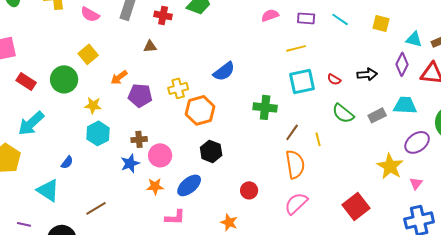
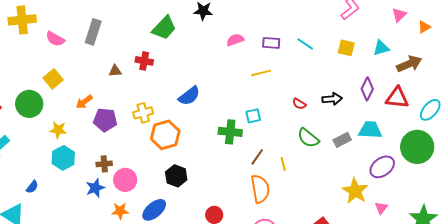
red cross: (163, 15) -> (144, 61), moved
cyan triangle: (414, 39) -> (381, 48), moved, turned -30
cyan square: (302, 81) -> (253, 116), moved, size x0.6

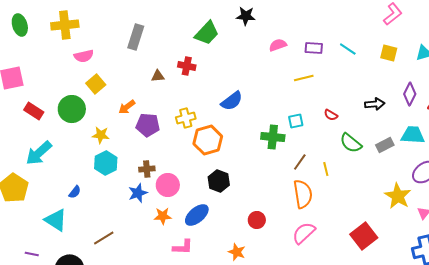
pink semicircle: (55, 39) -> (84, 56), moved, turned -42
red semicircle: (299, 104) -> (331, 115), moved

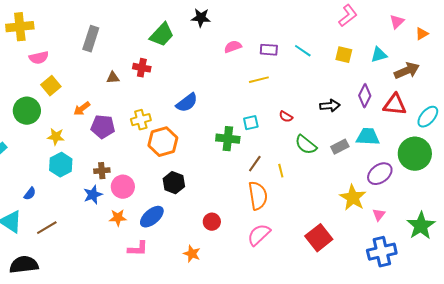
brown line: (104, 238) -> (47, 228), moved

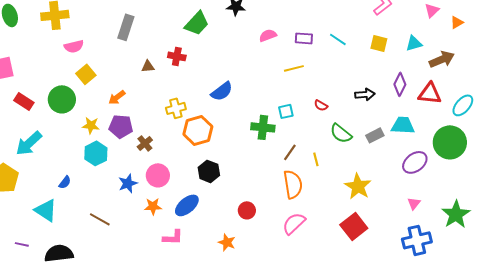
purple pentagon: (103, 127) -> (121, 126), moved
brown cross: (102, 171) -> (145, 143), moved, turned -35
yellow star: (353, 198) -> (358, 186), moved
brown line: (47, 228) -> (100, 219), moved, turned 60

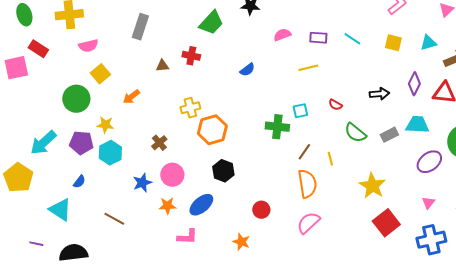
blue semicircle: (222, 91) -> (247, 70), moved, size x0.7
red rectangle: (24, 101) -> (38, 49), moved
purple pentagon: (121, 126) -> (81, 143), moved
red square: (354, 226) -> (386, 223), moved

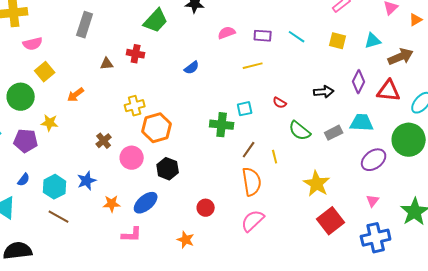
cyan hexagon: (110, 153) -> (55, 187), moved
pink circle: (172, 175) -> (132, 158), moved

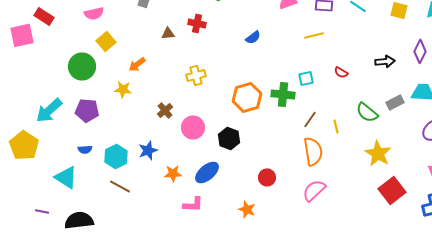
yellow star: (50, 123) -> (123, 89), moved
orange hexagon: (157, 128) -> (247, 97), moved
green semicircle: (300, 131) -> (367, 112), moved
blue semicircle: (24, 180) -> (85, 149), turned 48

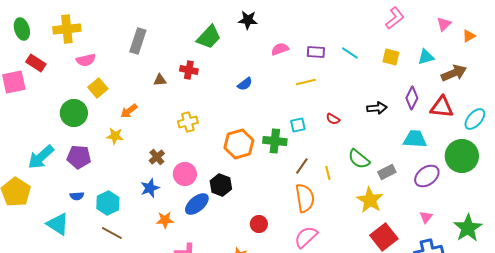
gray rectangle: (395, 102) -> (387, 172), moved
blue star: (148, 150) -> (150, 188), moved
blue ellipse: (207, 172) -> (197, 204), moved

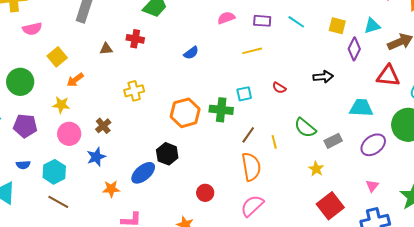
yellow square: (98, 88) -> (57, 57), moved
purple diamond: (412, 98) -> (354, 49), moved
pink circle: (185, 174) -> (69, 134), moved
yellow star: (370, 200) -> (316, 169), size x0.6

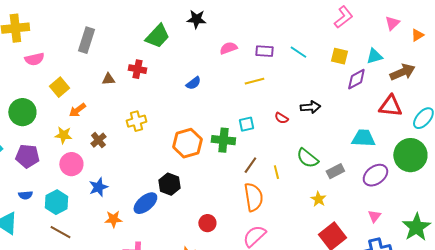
purple diamond: (354, 49) -> (356, 79), turned 35
black arrow: (323, 77) -> (310, 107), moved
brown cross: (103, 126) -> (98, 140), moved

